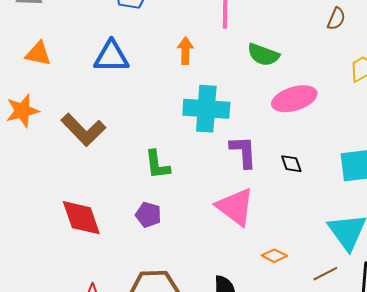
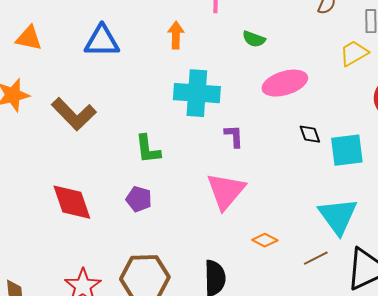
green semicircle: (263, 55) -> (254, 39), size x0.7
purple L-shape: (243, 152) -> (234, 136), size x0.7
black diamond: (291, 164) -> (310, 134), moved
pink triangle: (235, 207) -> (226, 191), turned 33

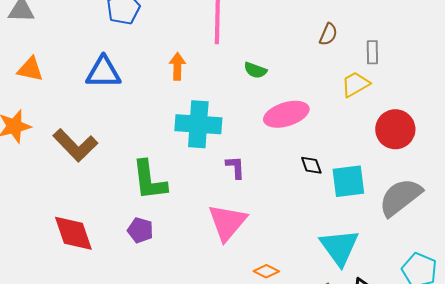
green L-shape: (148, 149) -> (149, 180), size x1.4

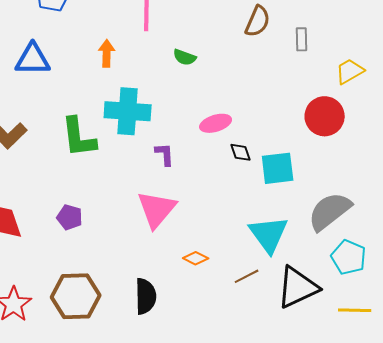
brown semicircle: (328, 34) -> (258, 21), size x1.4
yellow trapezoid: (355, 84) -> (350, 71), moved
pink ellipse: (286, 114) -> (216, 123), moved, size x0.7
green L-shape: (149, 180) -> (79, 137), moved
gray semicircle: (400, 197) -> (330, 211), moved

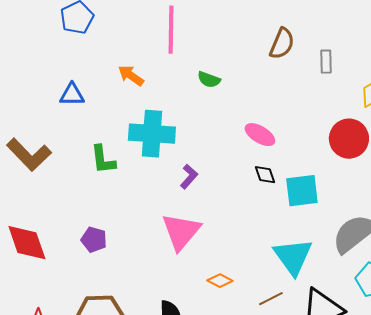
orange arrow: (107, 53) -> (131, 76), turned -56
blue triangle: (33, 59) -> (72, 95), moved, size x0.7
pink ellipse: (216, 123) -> (260, 135), moved, turned 48
green L-shape: (79, 137) -> (103, 160), size x0.7
purple L-shape: (165, 154) -> (189, 177), turned 45

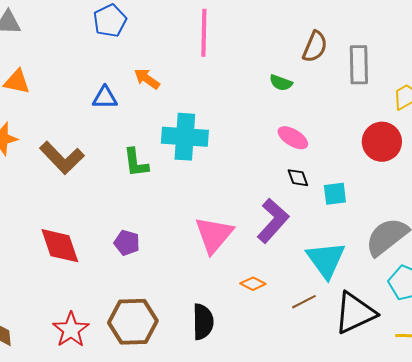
gray rectangle: (326, 62) -> (359, 65), size x1.6
orange arrow: (131, 76) -> (147, 79), moved
green semicircle: (209, 80) -> (281, 83), moved
purple L-shape: (189, 177) -> (273, 221), moved, size x1.8
cyan square: (302, 191) -> (335, 194), size x0.7

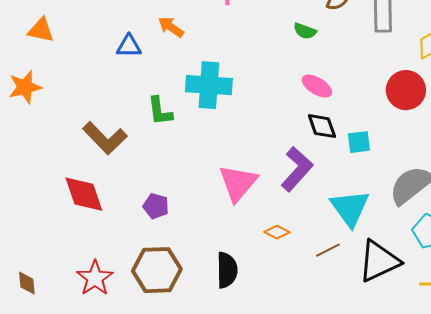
brown L-shape: (62, 158) -> (105, 138), moved
black diamond: (298, 178) -> (322, 126), size x1.4
purple pentagon: (127, 243) -> (156, 206), moved

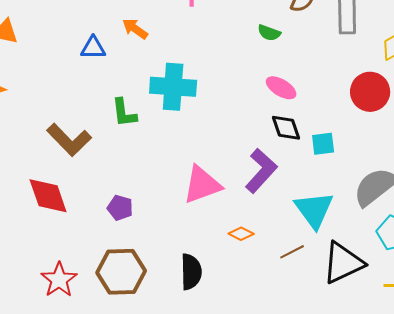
pink triangle: (238, 183) -> (202, 185), turned 30

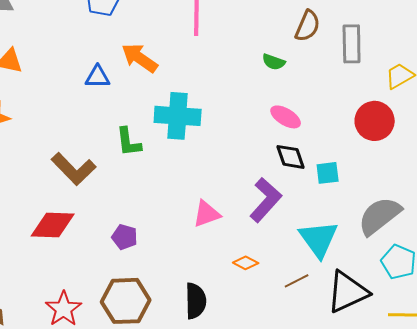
orange arrow: (135, 29) -> (140, 58), size x1.4
pink triangle: (202, 185) -> (207, 214), size x0.7
red diamond: (48, 196) -> (53, 225), turned -69

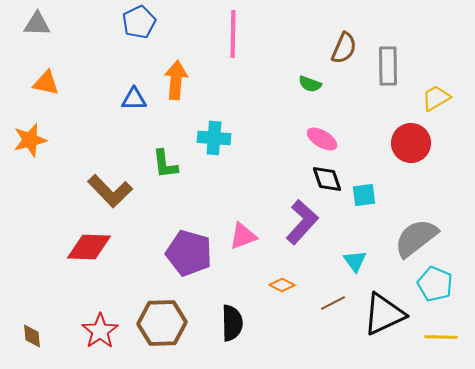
orange arrow: (140, 58) -> (176, 80), turned 60
cyan cross: (178, 116) -> (214, 138), size x0.7
purple pentagon: (125, 237) -> (189, 253), moved, size x1.8
cyan triangle: (319, 239) -> (355, 261), size x0.6

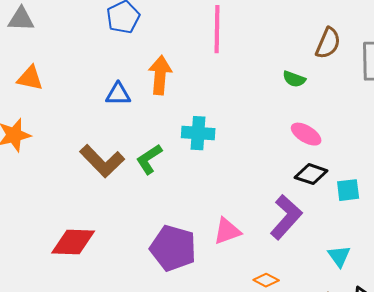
green L-shape: (165, 164) -> (149, 159), turned 64
black diamond: (327, 179) -> (311, 174), turned -52
brown L-shape: (110, 191) -> (102, 161), moved

